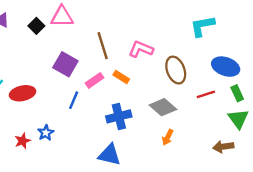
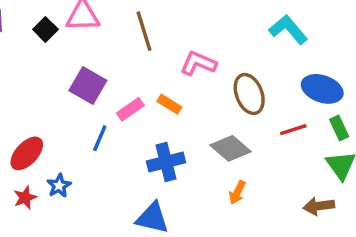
cyan L-shape: (202, 26) -> (288, 29), turned 60
brown line: (103, 46) -> (144, 31), moved
red ellipse: (23, 93) -> (27, 153), moved, turned -35

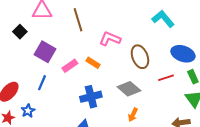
black square: (45, 29) -> (20, 32), moved
blue line: (100, 138) -> (42, 83), moved

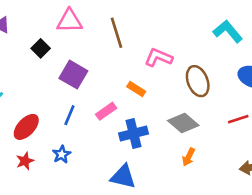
pink rectangle: (70, 66) -> (106, 111), moved
red line: (166, 78) -> (238, 119), moved
blue star: (28, 111) -> (62, 154), moved

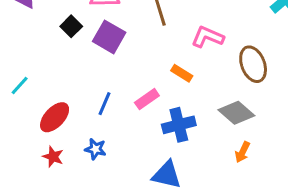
purple square: (73, 75) -> (109, 37), moved
blue star: (62, 154) -> (95, 149), turned -30
red star: (25, 161) -> (53, 157), turned -30

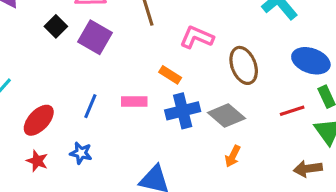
pink rectangle: (147, 99) -> (134, 101), turned 35
blue cross: (179, 125) -> (183, 111), moved

